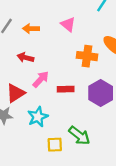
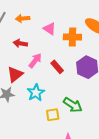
pink triangle: (68, 24) -> (50, 29), moved
red rectangle: (66, 89) -> (57, 67), turned 56

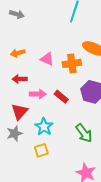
pink arrow: (35, 61) -> (38, 94), turned 63
green arrow: (73, 105) -> (84, 133), turned 30
yellow square: (53, 115) -> (41, 150), moved

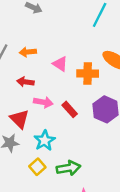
red triangle: (19, 112) -> (19, 119), turned -36
green arrow: (84, 133) -> (68, 168), moved, turned -72
yellow square: (41, 150) -> (37, 167), turned -32

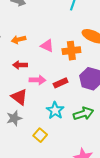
red rectangle: (70, 109) -> (61, 83), turned -64
cyan star: (45, 140) -> (55, 110), moved
green arrow: (68, 168) -> (83, 114), moved

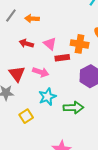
pink triangle: (47, 46) -> (50, 44), moved
pink arrow: (38, 80) -> (41, 72), moved
red rectangle: (61, 83) -> (62, 58), moved

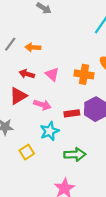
red rectangle: (62, 58) -> (72, 113), moved
red triangle: (17, 74) -> (18, 96), moved, turned 36
green arrow: (73, 108) -> (75, 155), moved

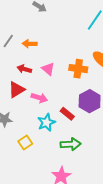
red rectangle: (72, 113) -> (67, 114), moved, turned 48

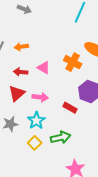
orange cross: (78, 69) -> (73, 62), turned 30
cyan star: (46, 122) -> (36, 121), moved
green arrow: (71, 144) -> (61, 137), moved

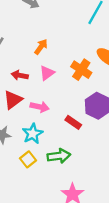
orange arrow: (21, 47) -> (41, 47), moved, turned 128
pink triangle: (44, 68) -> (47, 73), turned 48

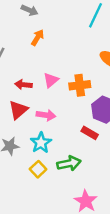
orange arrow: (41, 47) -> (38, 38), moved
orange cross: (81, 70) -> (80, 85), moved, turned -36
red rectangle: (73, 122) -> (90, 133), moved

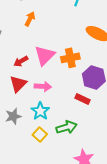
pink triangle: (51, 80) -> (45, 55), size x1.5
red arrow: (23, 85) -> (21, 61), turned -32

